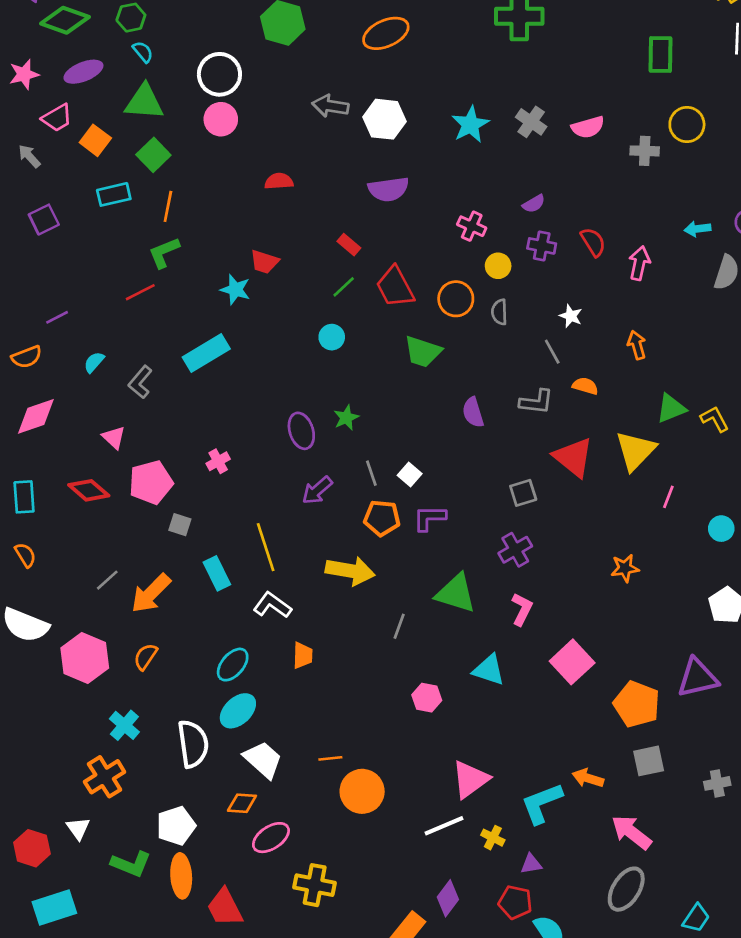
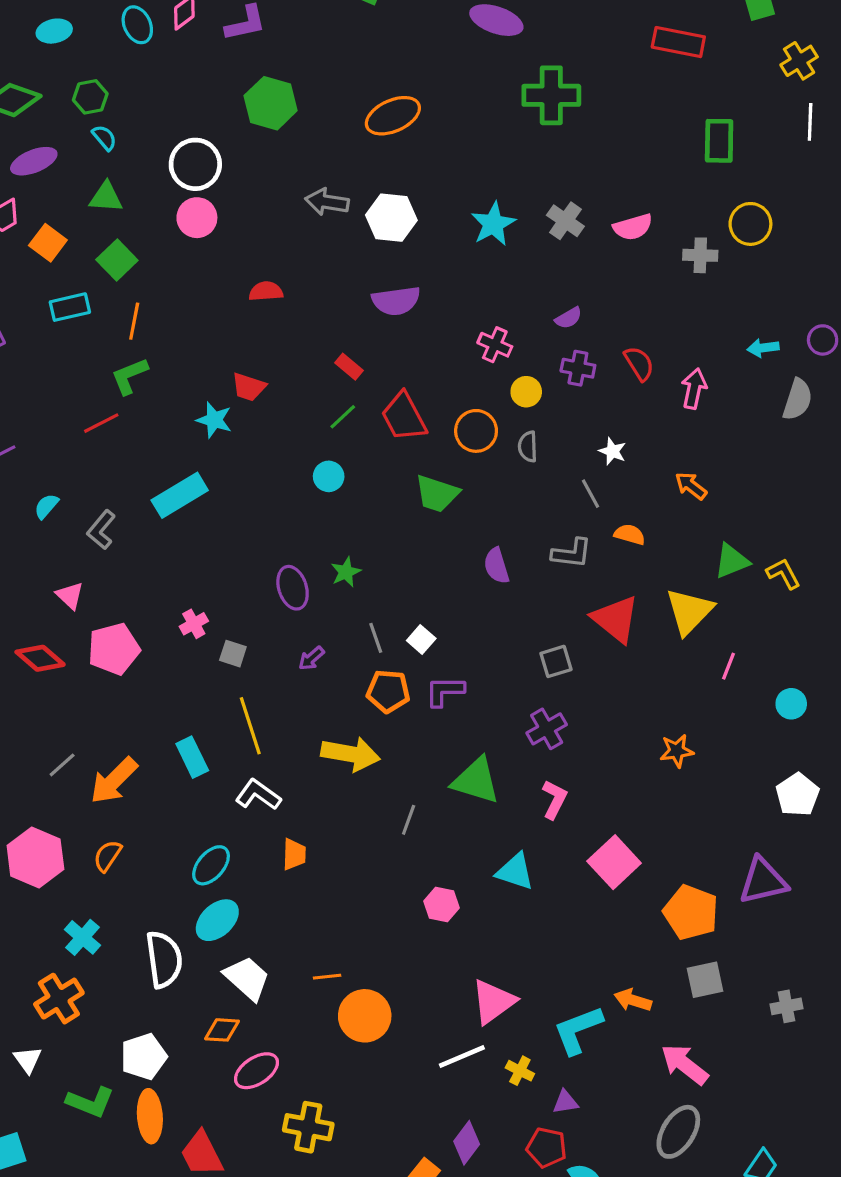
green triangle: (144, 102) -> (106, 197), size x0.7
orange arrow: (637, 345) -> (691, 486), turned -36
purple arrow: (317, 490) -> (311, 658), size x0.7
gray square: (180, 525) -> (233, 654), moved

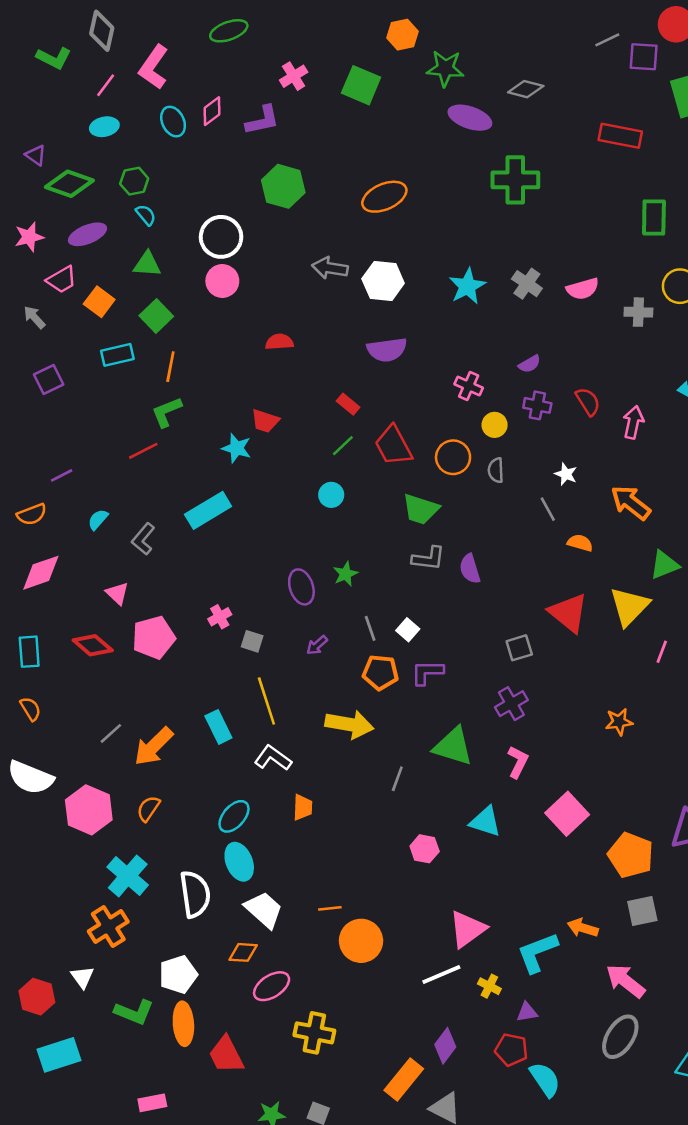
orange arrow: (691, 486) -> (631, 503), size x1.5
gray L-shape: (572, 553) -> (428, 558), moved
cyan ellipse: (217, 920) -> (239, 862), turned -69
cyan cross: (82, 937) -> (128, 876), size x1.4

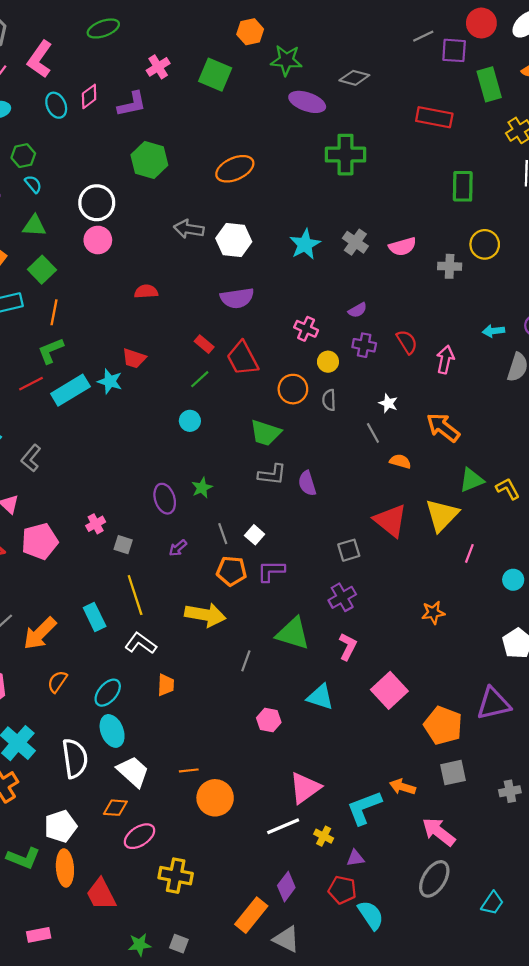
red trapezoid: (393, 446) -> (242, 358), moved
cyan rectangle: (208, 510) -> (70, 390), moved
orange semicircle: (148, 809) -> (57, 682), moved

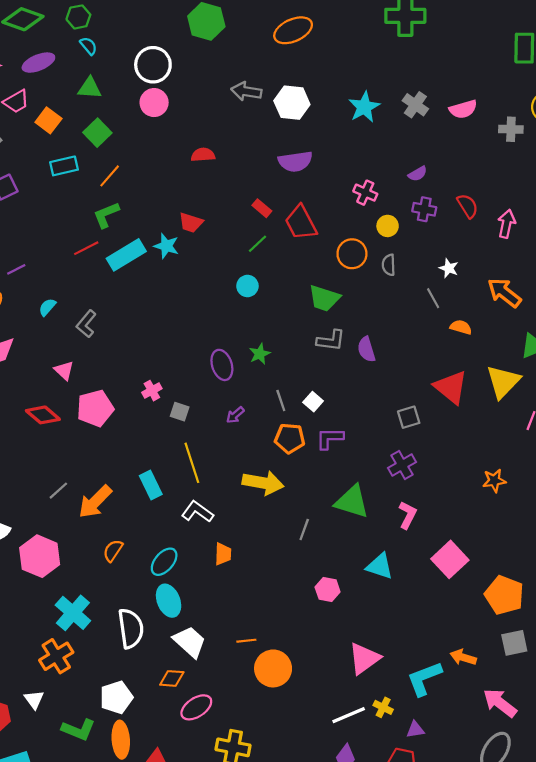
orange line: (54, 312) -> (110, 176), turned 30
white line: (283, 826) -> (349, 715), moved

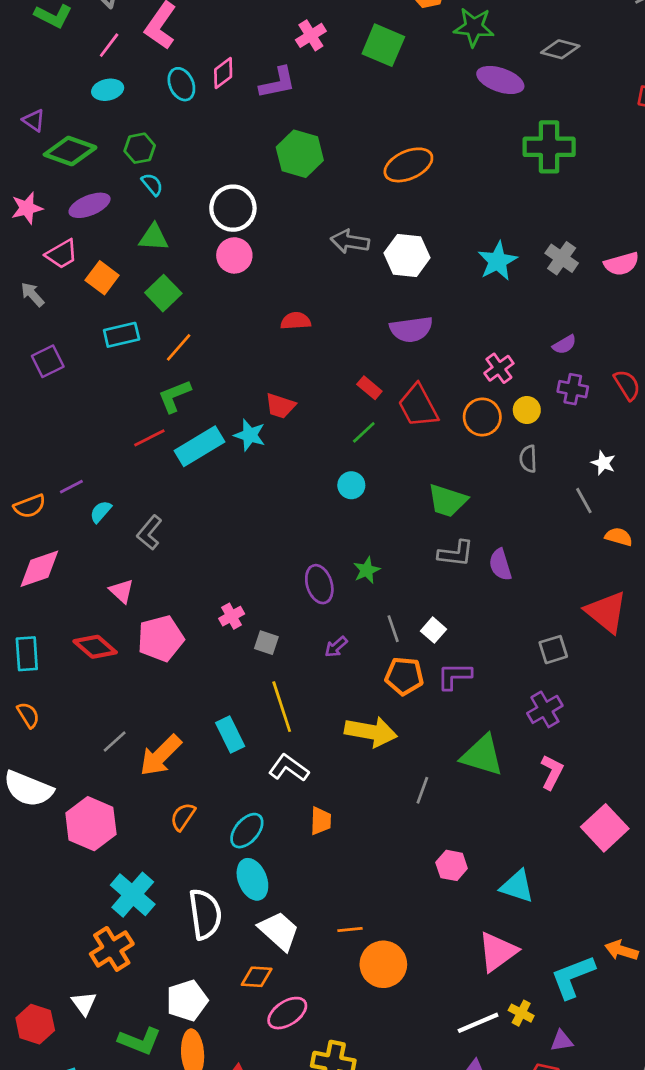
pink cross: (365, 193) -> (499, 368), turned 30
orange circle: (352, 254) -> (482, 417), moved
purple line: (16, 269) -> (71, 487), moved
cyan triangle: (380, 566) -> (517, 886), moved

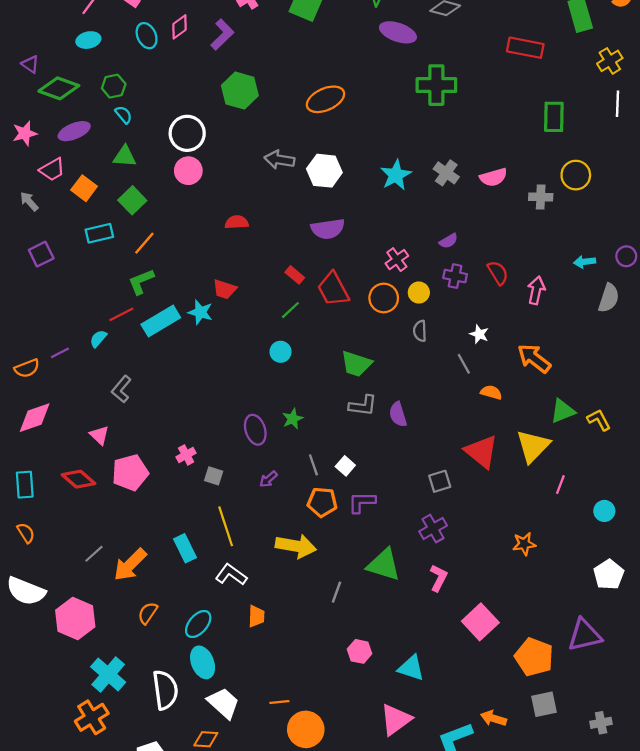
purple L-shape: (278, 83) -> (222, 35), turned -32
cyan semicircle: (101, 512) -> (98, 339), moved

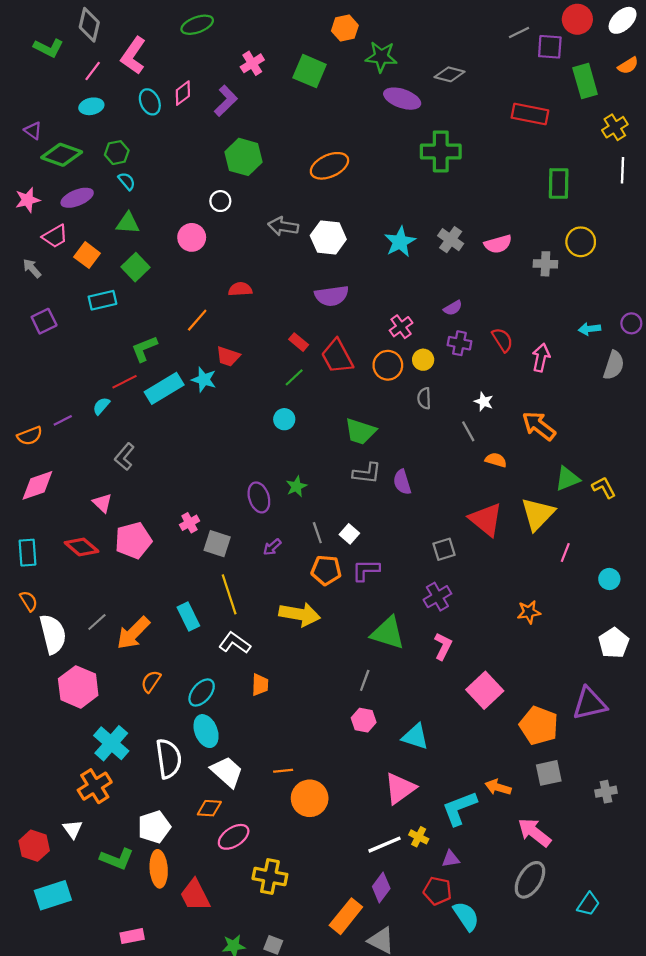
white circle: (187, 133) -> (220, 201), moved, size x0.6
orange line: (144, 243) -> (197, 320), moved
gray square: (214, 476) -> (217, 544), size x1.4
white semicircle: (26, 591) -> (53, 634), moved, turned -126
gray line: (336, 592) -> (365, 680), moved

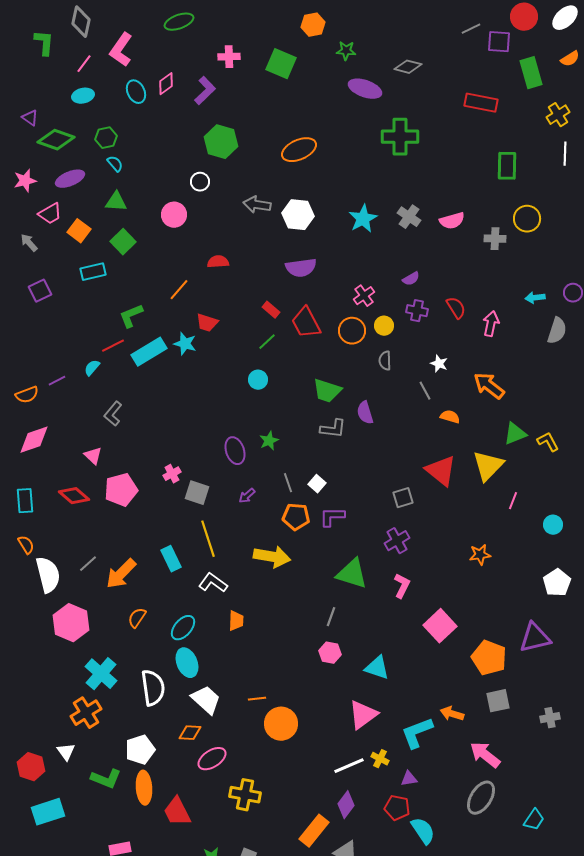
green L-shape: (48, 48) -> (44, 43), turned -112
green star: (381, 57) -> (346, 51), size x0.7
pink cross: (252, 63) -> (229, 57), turned 30
purple semicircle: (402, 482) -> (365, 413), moved

